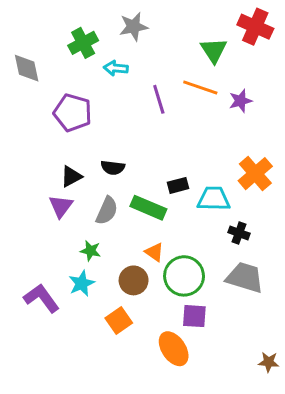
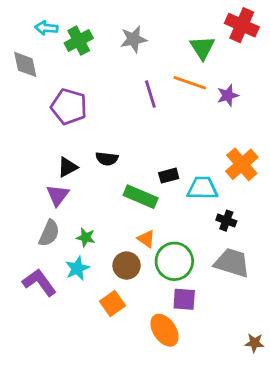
gray star: (134, 27) -> (134, 39), moved
cyan arrow: (116, 68) -> (46, 28), moved
gray semicircle: (107, 211) -> (49, 233), moved

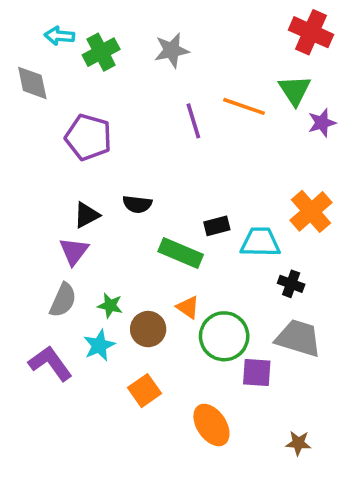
green triangle: (202, 48) -> (295, 90), moved
purple star: (228, 95) -> (322, 123), moved
brown circle: (127, 266) -> (148, 329), moved
purple square: (184, 299) -> (257, 372), moved
brown star: (254, 343) -> (298, 443), moved

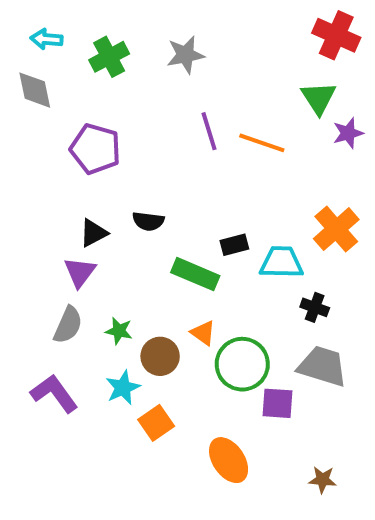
cyan arrow: (59, 36) -> (46, 39), moved
orange line: (244, 106) -> (262, 143), moved
cyan star: (99, 345) -> (123, 388), moved

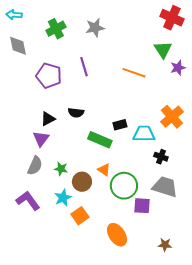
cyan arrow: (46, 39) -> (14, 15), moved
purple line: (209, 131) -> (84, 67), moved

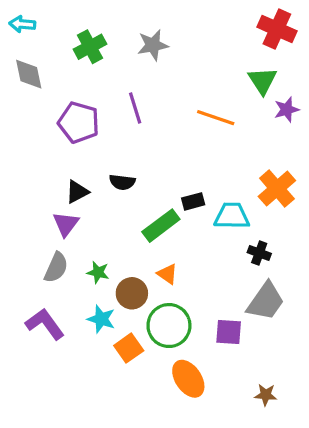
green rectangle: (100, 140) -> (161, 226), turned -60
green circle: (124, 186) -> (169, 326), moved
gray trapezoid: (165, 187) -> (266, 301), turned 108
cyan star: (63, 198) -> (101, 319), turned -30

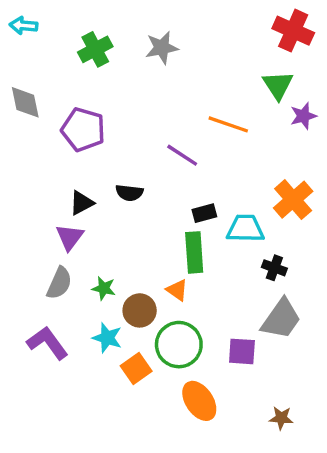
gray diamond: (29, 74) -> (25, 102), moved
purple line: (135, 108) -> (182, 155), moved, turned -40
green rectangle: (161, 226) -> (194, 252), moved, turned -57

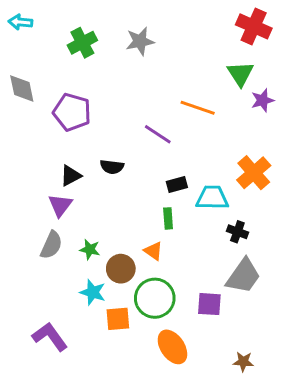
green rectangle: (194, 252) -> (168, 218), size x0.6
purple L-shape: (47, 343) -> (50, 337), moved
orange square: (136, 368) -> (118, 319), turned 30

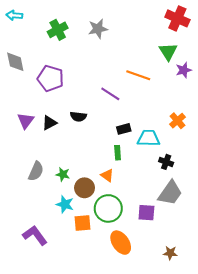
orange cross: (254, 173) -> (177, 121), size x0.7
purple triangle: (60, 205) -> (26, 121), moved

